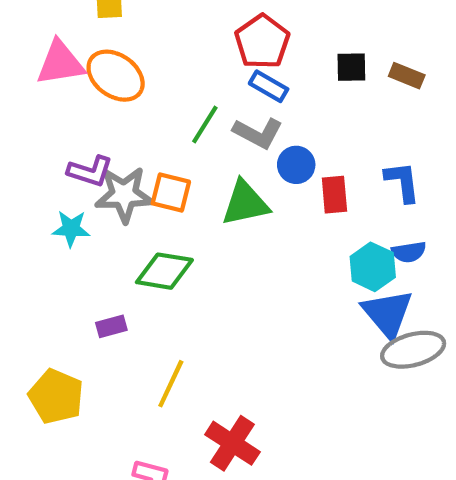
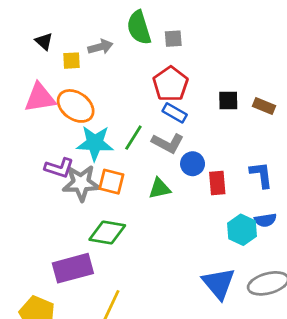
green triangle: (245, 203) -> (160, 188), size x0.7
cyan star: (71, 229) -> (95, 143), moved, size x1.5
blue triangle: (388, 314) -> (219, 283), moved
purple rectangle: (111, 326) -> (73, 268), size x2.0

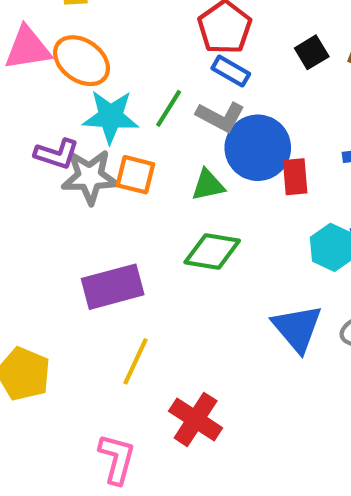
black square: (228, 100) -> (312, 52), turned -30
blue circle: (193, 164) -> (258, 148), size x1.8
green diamond: (107, 232) -> (212, 251), moved
purple rectangle: (73, 268) -> (113, 287), moved

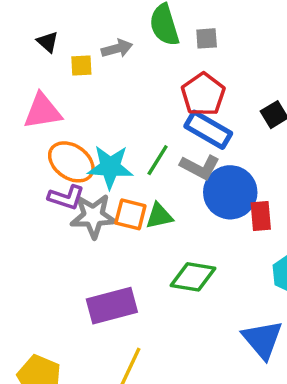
orange ellipse: (82, 61) -> (71, 162), moved
blue rectangle: (231, 71) -> (208, 130), size x1.5
green triangle: (208, 185) -> (159, 216), moved

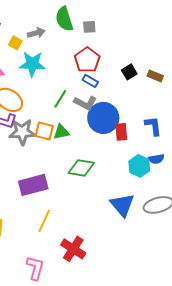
yellow square: (81, 65) -> (15, 43), turned 32
blue rectangle: (208, 130) -> (90, 81), size x0.6
cyan star: (110, 167) -> (32, 64), moved

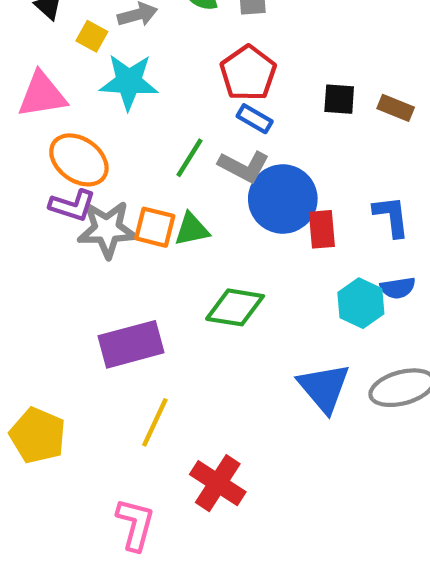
black square: (129, 72) -> (339, 99), turned 35

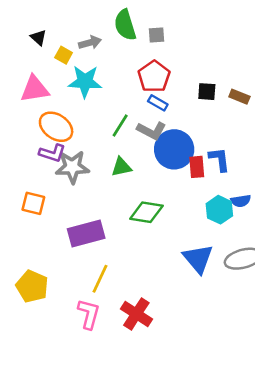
blue L-shape: (391, 216) -> (219, 159), moved
orange square: (155, 227) -> (33, 203), moved
pink L-shape: (135, 524) -> (89, 314), moved

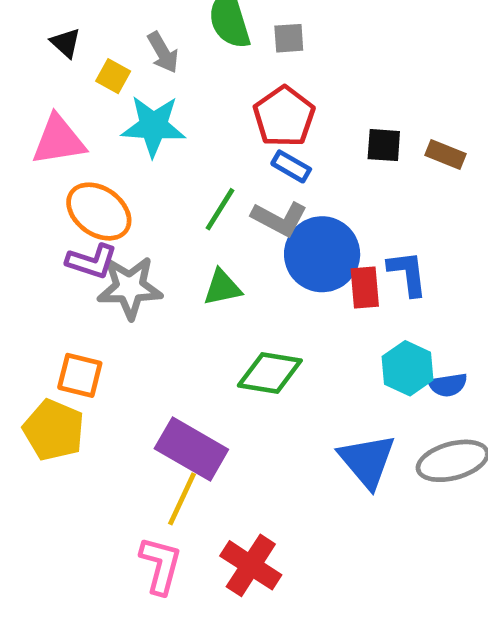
gray arrow: (90, 43) -> (163, 52), turned 75
blue semicircle: (241, 201) -> (448, 385), moved
orange square: (33, 203) -> (80, 375), moved
purple rectangle: (86, 234) -> (191, 449), moved, turned 45
yellow pentagon: (32, 286) -> (54, 430), moved

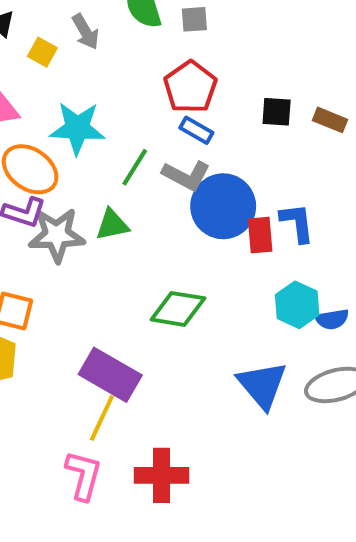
cyan star: (153, 126) -> (77, 128), moved
green triangle: (222, 287) -> (112, 225), moved
red cross: (251, 565) -> (162, 475), turned -33

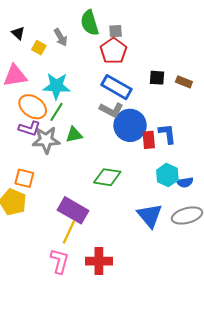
red pentagon: (190, 87) -> (113, 51), moved
blue rectangle: (196, 130) -> (117, 87), size x1.8
green line: (135, 167) -> (56, 112), moved

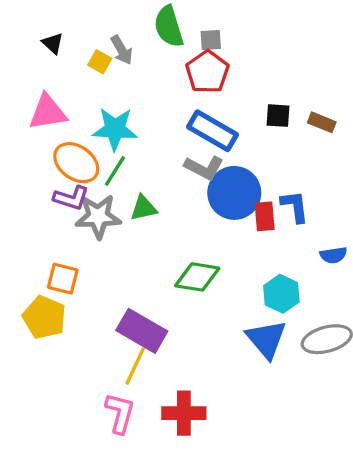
yellow square: (39, 48) -> (100, 62), moved
cyan hexagon: (167, 175) -> (281, 294), moved
blue semicircle: (185, 182) -> (333, 255), moved

